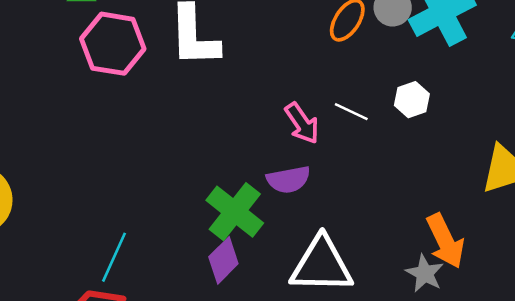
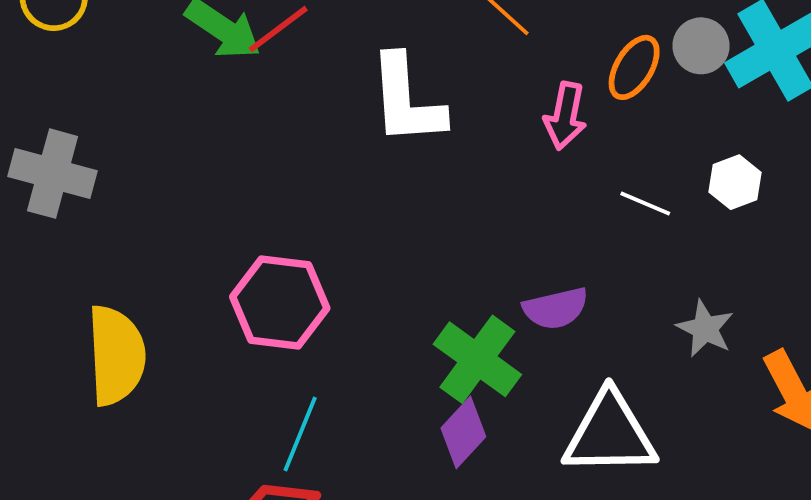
pink hexagon: (113, 44) -> (280, 302), moved
pink arrow: (302, 123) -> (565, 116), moved, turned 48
gray star: (425, 273) -> (705, 329), moved

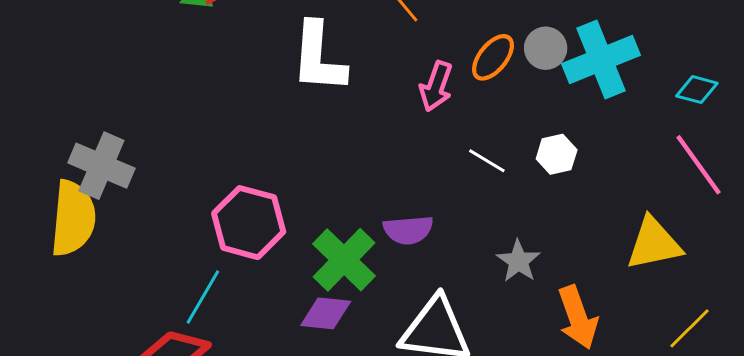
gray cross: (53, 174) -> (101, 166), moved
pink hexagon: (280, 302) -> (249, 223), moved
purple diamond: (463, 432) -> (326, 313), turned 45

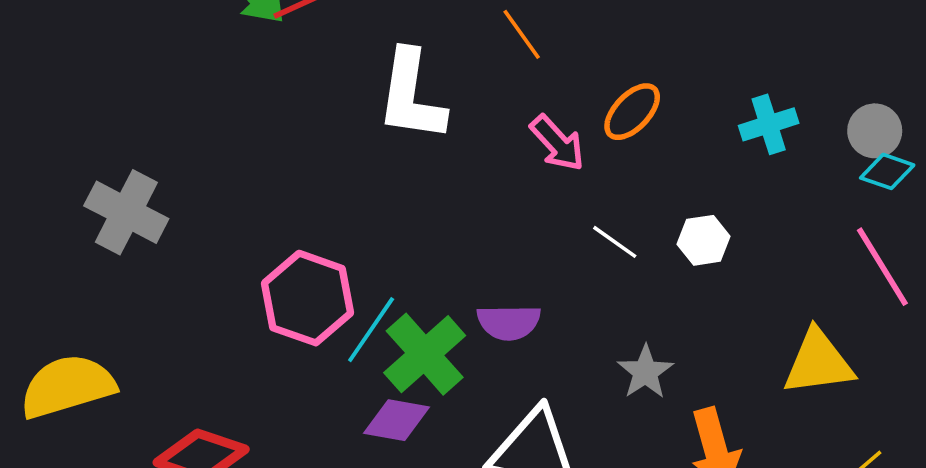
gray circle: (546, 48) -> (875, 131), moved
cyan cross: (601, 59) -> (769, 124), size x0.6
pink arrow: (436, 86) -> (557, 143), turned -66
yellow semicircle: (73, 218) -> (67, 386), moved, turned -116
cyan line: (203, 297) -> (371, 330), moved

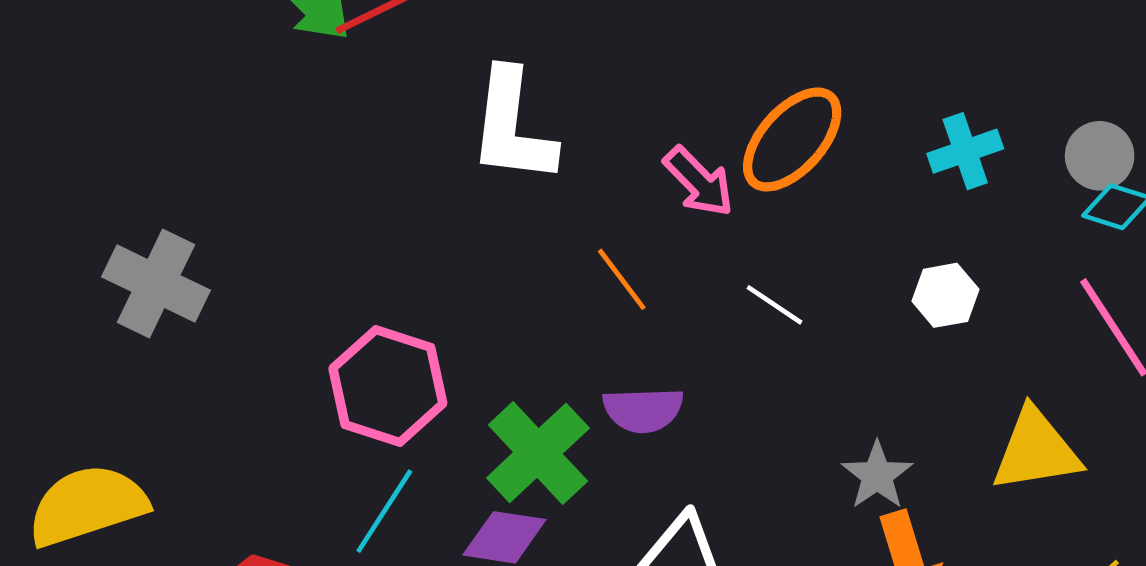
orange line: (522, 34) -> (622, 279), moved
orange ellipse: (632, 112) -> (792, 139), size x1.4
white hexagon: (704, 240) -> (945, 295), moved
cyan line: (371, 330) -> (384, 511), moved
gray star: (645, 372) -> (877, 475), moved

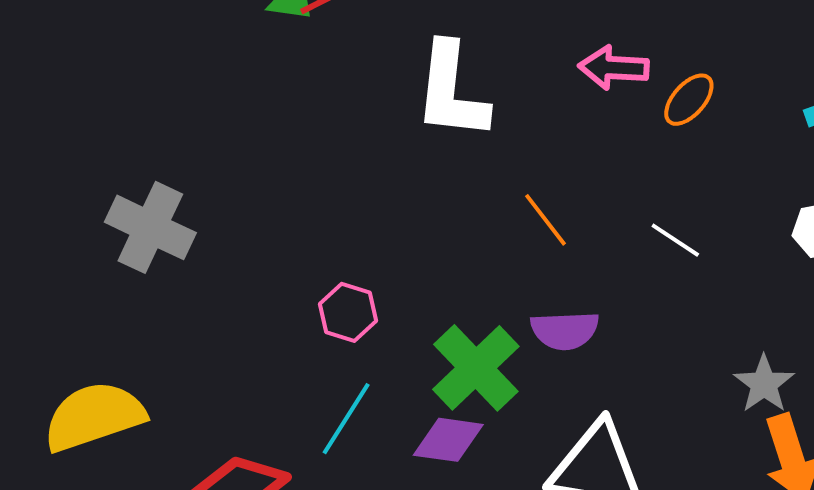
orange ellipse: (792, 139) -> (689, 100), size x0.6
pink arrow: (699, 182) -> (614, 68), moved, turned 138
pink hexagon: (388, 386) -> (348, 312), size x0.6

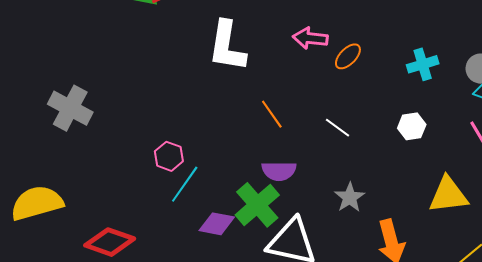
green cross: (476, 368) -> (257, 205), moved
gray star: (764, 384) -> (350, 197), moved
cyan line: (346, 419) -> (185, 184), moved

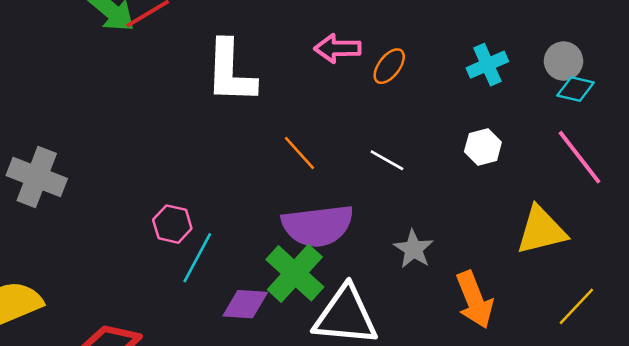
purple semicircle: (279, 171) -> (318, 226), size x1.6

